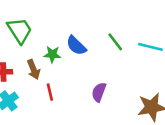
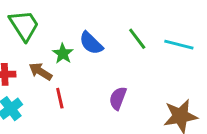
green star: (52, 54) -> (63, 54), turned 30
brown arrow: (33, 69) -> (40, 71), turned 144

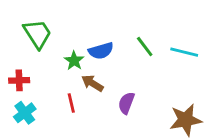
blue semicircle: (91, 43) -> (101, 51), turned -60
brown arrow: (40, 71) -> (92, 83), moved

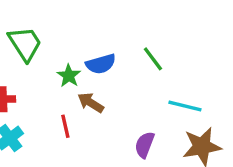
cyan line: (184, 52) -> (185, 106), moved
purple semicircle: (126, 103) -> (145, 145), moved

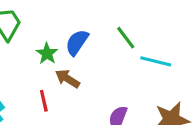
blue semicircle: (101, 64) -> (77, 42), turned 140
cyan line: (185, 106) -> (156, 61), moved

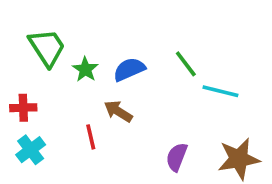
blue semicircle: (77, 42) -> (129, 69), turned 32
green star: (47, 53) -> (85, 69), moved

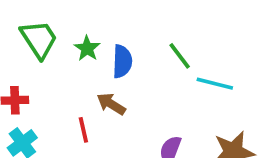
green star: (85, 69) -> (87, 48), moved
blue semicircle: (129, 69) -> (122, 61), turned 116

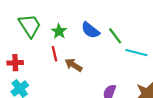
blue semicircle: (122, 61) -> (90, 30), moved, turned 126
red line: (83, 130) -> (54, 54), moved

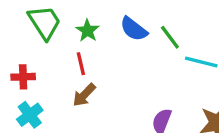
brown arrow: (74, 65) -> (84, 95), moved, turned -78

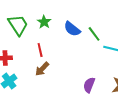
green star: (87, 31) -> (44, 22), moved

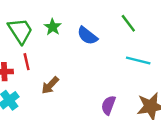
green line: (94, 34) -> (128, 23), moved
red line: (40, 50) -> (27, 62), moved

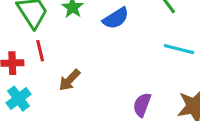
blue semicircle: (87, 36) -> (116, 18), turned -70

